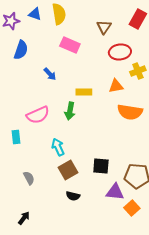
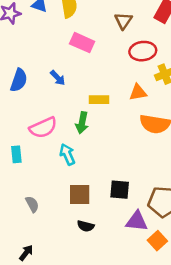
blue semicircle: (21, 50) -> (19, 80), moved
cyan arrow: (58, 147) -> (67, 154), moved
brown square: (68, 170) -> (80, 194), turned 30

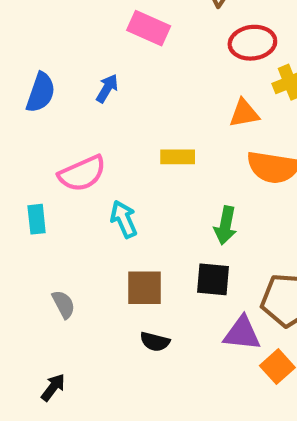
blue arrow: (58, 78) -> (107, 88), turned -105
yellow rectangle: (99, 100) -> (178, 157), moved
green arrow: (82, 123) -> (225, 225), moved

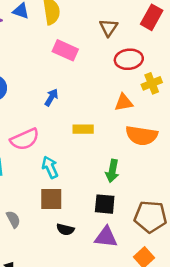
blue arrow: (107, 88) -> (51, 97), moved
brown square: (144, 288) -> (51, 199), moved
purple triangle: (242, 333) -> (106, 237), moved
black semicircle: (155, 342) -> (65, 229), moved

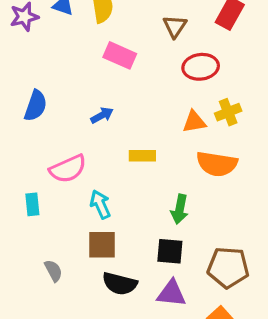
yellow cross: (152, 83) -> (228, 112), moved
blue arrow: (51, 97) -> (102, 115), turned 30
black semicircle: (65, 229) -> (120, 284), size x1.5

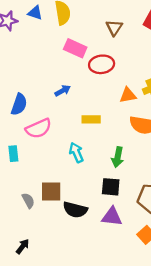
red ellipse: (201, 67) -> (102, 64), moved
blue semicircle: (36, 106) -> (19, 104), moved
cyan arrow: (100, 204) -> (76, 152), moved
brown square: (102, 245) -> (51, 191), moved

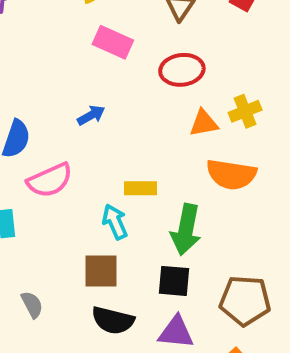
red ellipse: (102, 64) -> (182, 70), moved
yellow rectangle: (91, 119) -> (141, 188), moved
green arrow: (118, 157) -> (186, 230), size x1.4
brown square: (51, 191) -> (101, 271), moved

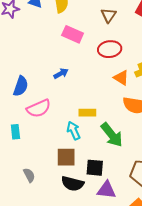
orange triangle: (204, 123) -> (121, 78), turned 42
green arrow: (186, 230) -> (112, 135), turned -50
black square: (174, 281) -> (95, 168), moved

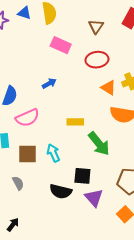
cyan arrow: (74, 131) -> (53, 153), moved
brown square: (66, 157) -> (27, 154), moved
purple triangle: (106, 190) -> (94, 198), turned 42

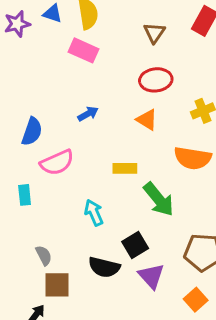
pink rectangle: (61, 45) -> (84, 50), moved
orange triangle: (108, 88) -> (147, 120), moved
brown square: (27, 154) -> (57, 285), moved
black square: (82, 176) -> (135, 245), turned -36

